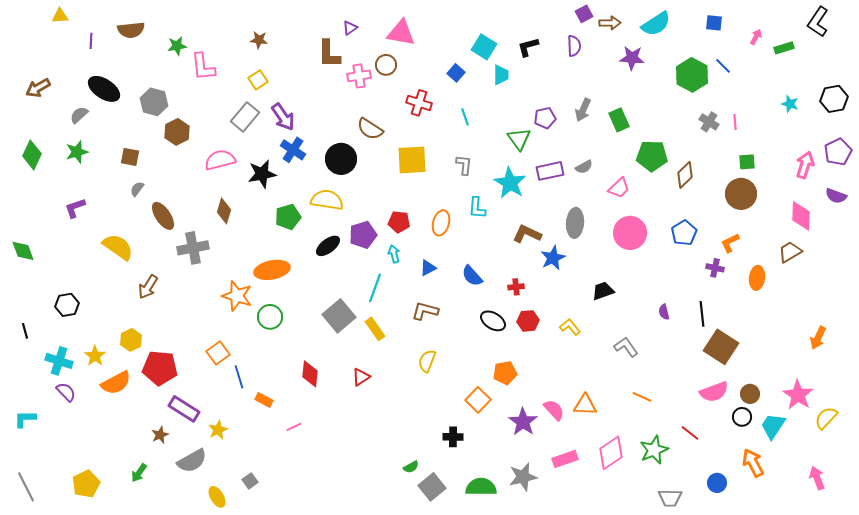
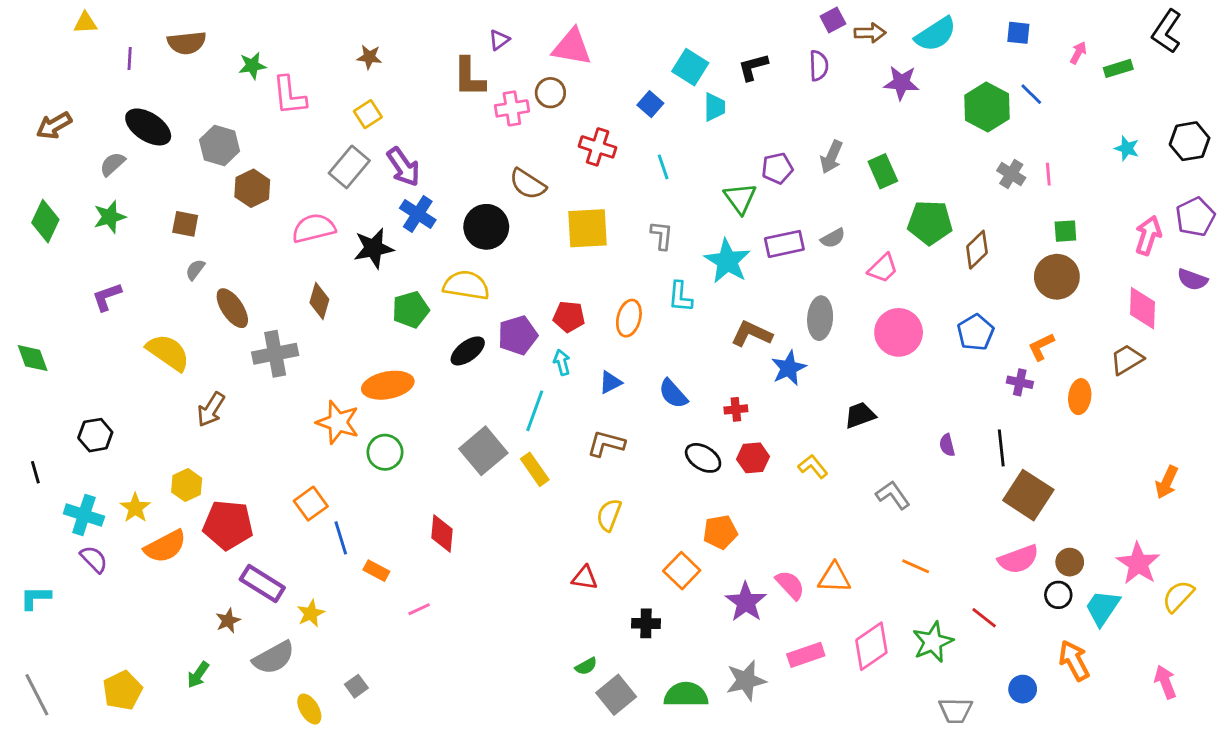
red triangle: (361, 377) -> (585, 578), moved, turned 42

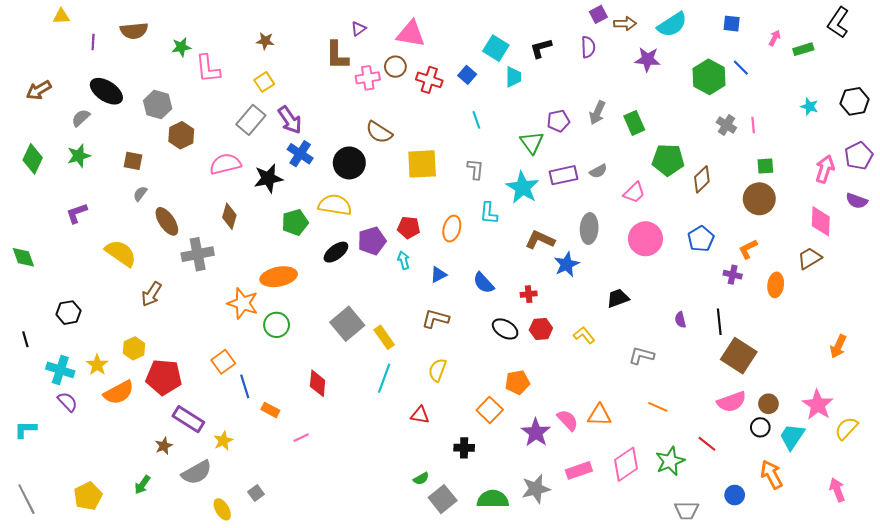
red cross: (598, 147) -> (429, 80), moved
cyan line: (535, 411) -> (384, 378), moved
gray L-shape: (893, 495) -> (641, 356), turned -40

